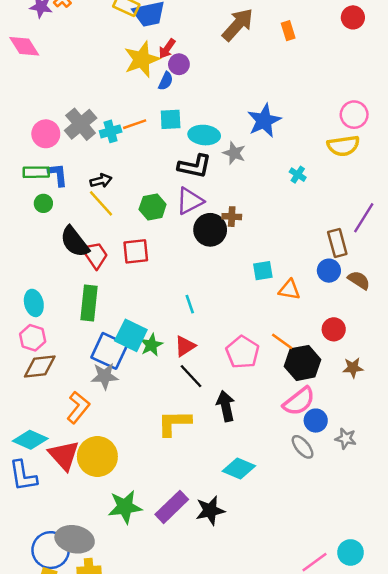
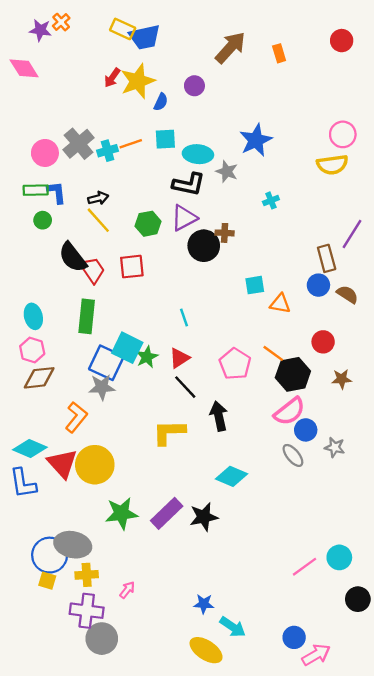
red arrow: (167, 49) -> (112, 78), moved
purple circle: (179, 64) -> (194, 86), moved
cyan cross: (298, 175) -> (271, 200), moved, turned 35

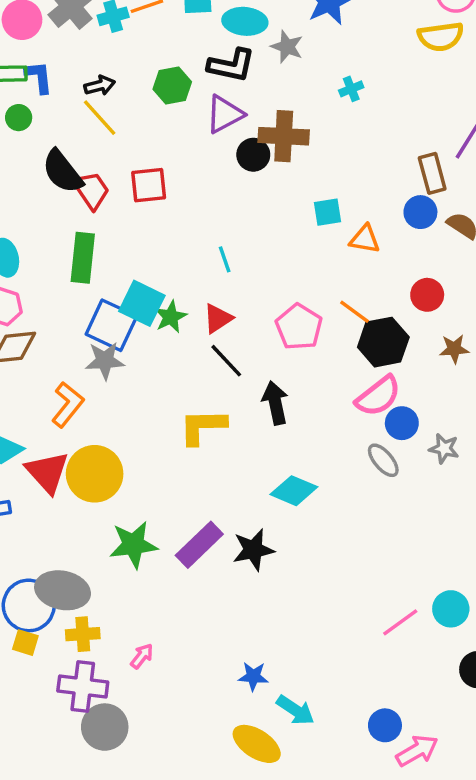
green hexagon: (148, 224) -> (172, 85), moved
brown cross: (225, 233) -> (284, 136), size x1.8
black circle: (204, 246) -> (253, 155), size x0.7

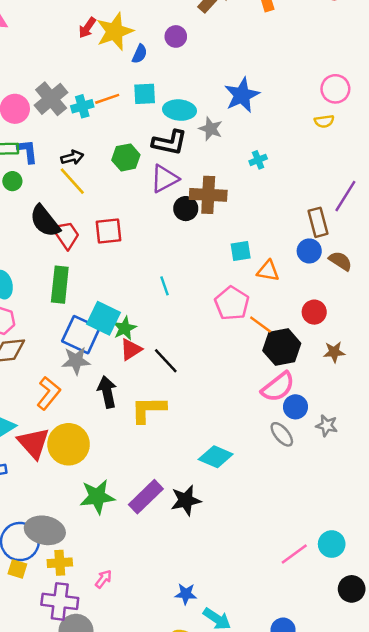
yellow semicircle: (441, 37) -> (324, 121), size x0.6
red triangle: (218, 318) -> (131, 349), moved
pink pentagon: (299, 327) -> (232, 303), moved
black arrow: (275, 403) -> (107, 392), moved

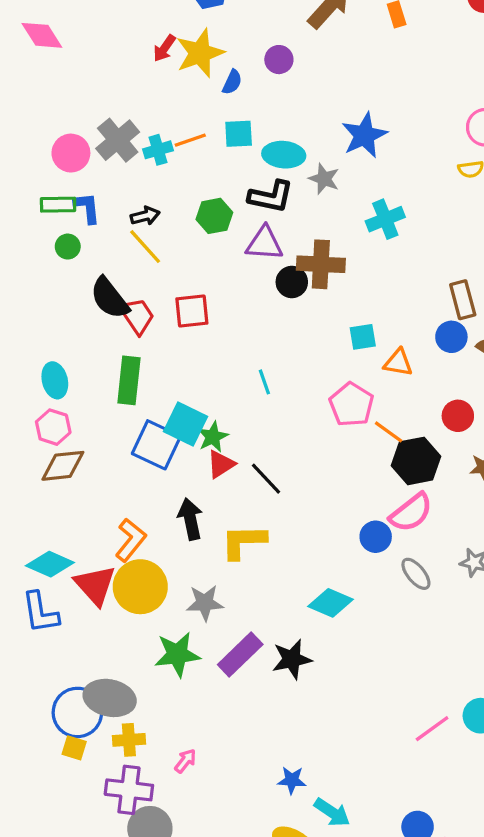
cyan cross: (258, 160) -> (385, 219), size x1.6
purple triangle: (165, 179) -> (264, 243), turned 32
gray star: (76, 361) -> (205, 603), moved
orange L-shape: (49, 393) -> (131, 540), moved
blue circle: (295, 407) -> (376, 537), moved

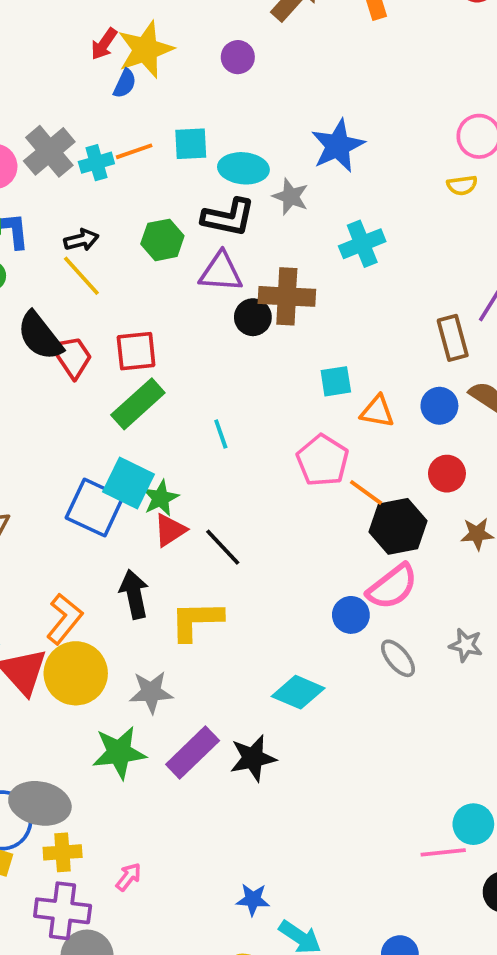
blue semicircle: (232, 82) -> (125, 84), moved
blue circle: (451, 337) -> (439, 406), moved
green rectangle: (129, 380) -> (138, 404), moved, turned 42
pink line: (432, 729) -> (443, 852), moved, turned 30

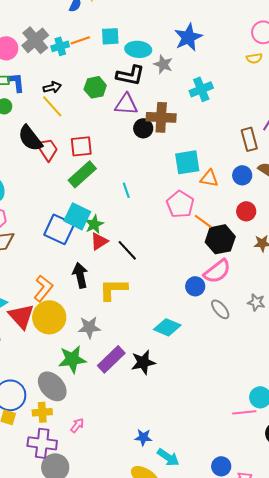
cyan square: (336, 381) -> (187, 162), size x1.5
gray ellipse: (40, 803) -> (52, 386), moved, turned 36

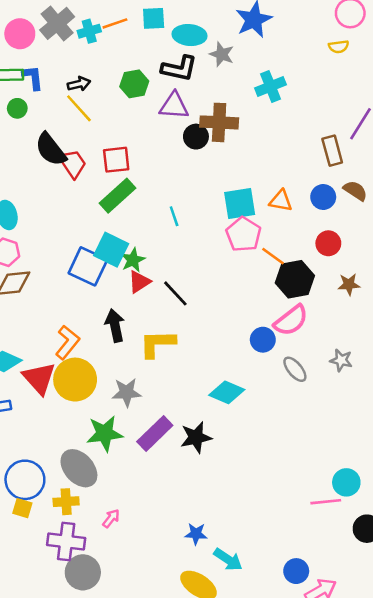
cyan square: (187, 162) -> (240, 203), moved

